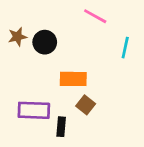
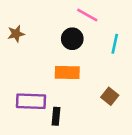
black circle: (45, 42) -> (72, 39), moved
brown square: (86, 105) -> (110, 96), moved

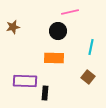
pink line: (87, 15) -> (70, 12), turned -42
cyan line: (115, 44) -> (91, 47), moved

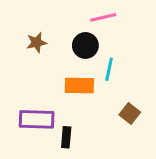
brown star: (13, 27) -> (37, 43), moved
cyan line: (91, 47) -> (109, 69), moved

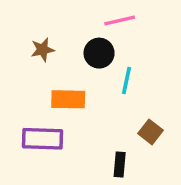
orange rectangle: (79, 85) -> (68, 99), moved
black rectangle: (66, 137) -> (120, 164), moved

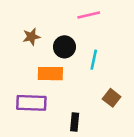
black circle: (99, 53) -> (64, 47), moved
black rectangle: (120, 164) -> (75, 122), moved

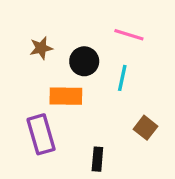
pink line: (89, 15) -> (129, 35), moved, turned 30
purple rectangle: (31, 103) -> (41, 134), turned 72

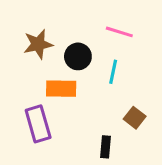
brown star: (41, 48) -> (38, 44), size x1.4
black rectangle: (97, 159) -> (106, 147), moved

